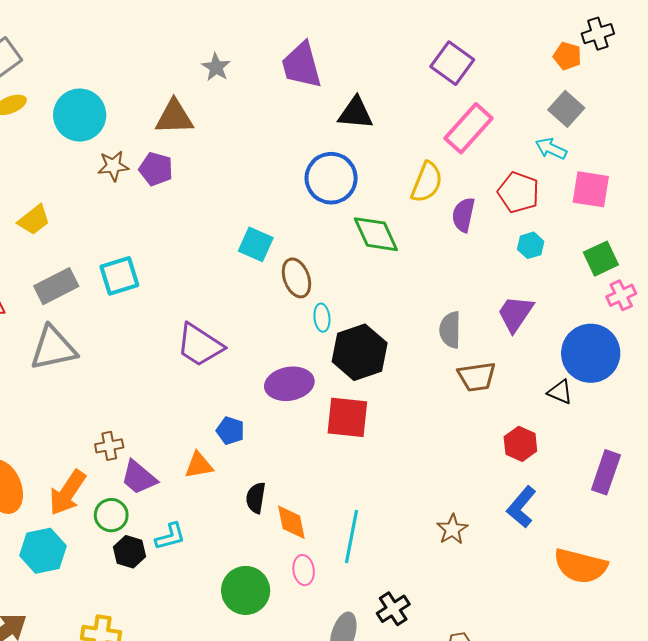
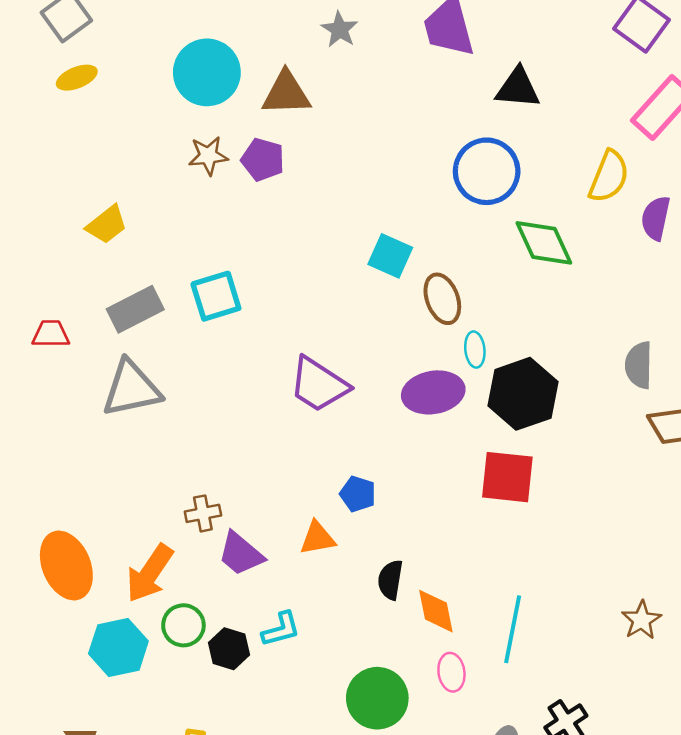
cyan circle: (80, 115) -> (207, 72), moved
purple ellipse: (289, 384) -> (433, 392), moved
green circle: (111, 515) -> (183, 625), moved

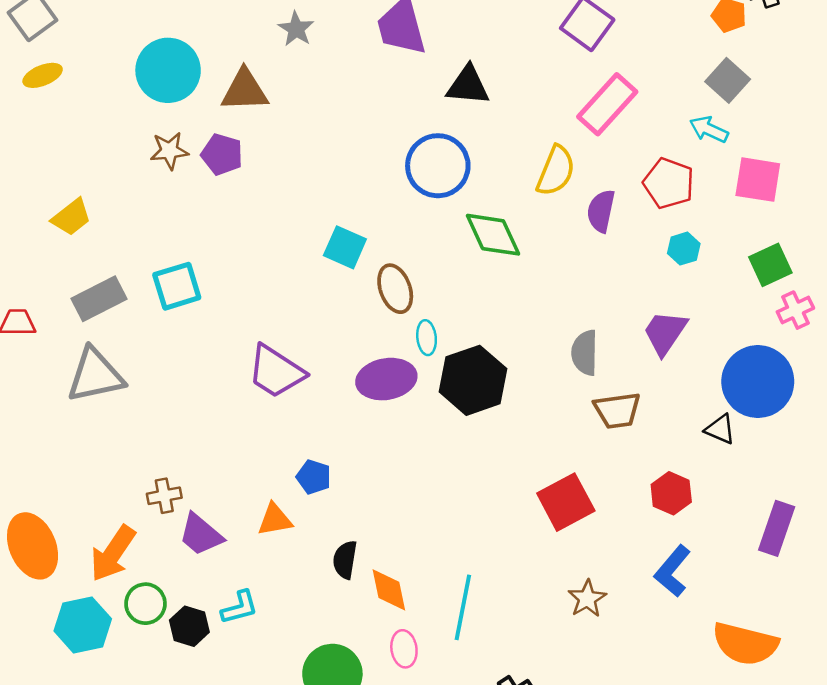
red square: (507, 477) -> (566, 502), moved, turned -34

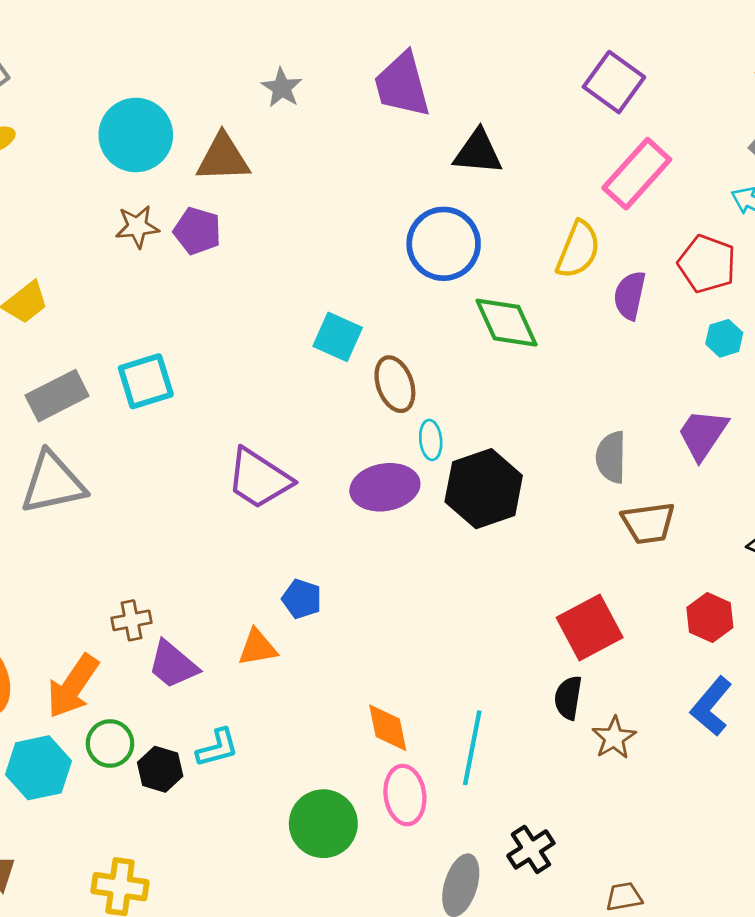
black semicircle: (345, 560) -> (568, 698), moved
pink ellipse: (404, 649) -> (405, 795), size x1.4

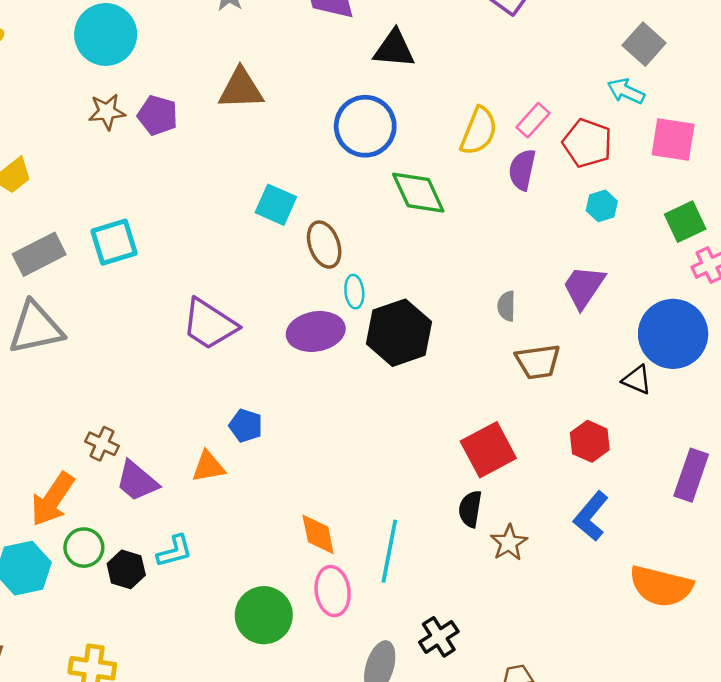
brown triangle: (223, 158) -> (241, 89), moved
pink rectangle: (637, 174) -> (533, 120), moved, size x0.6
gray semicircle: (611, 457) -> (506, 306), size x0.7
brown cross: (131, 620) -> (102, 444), turned 36

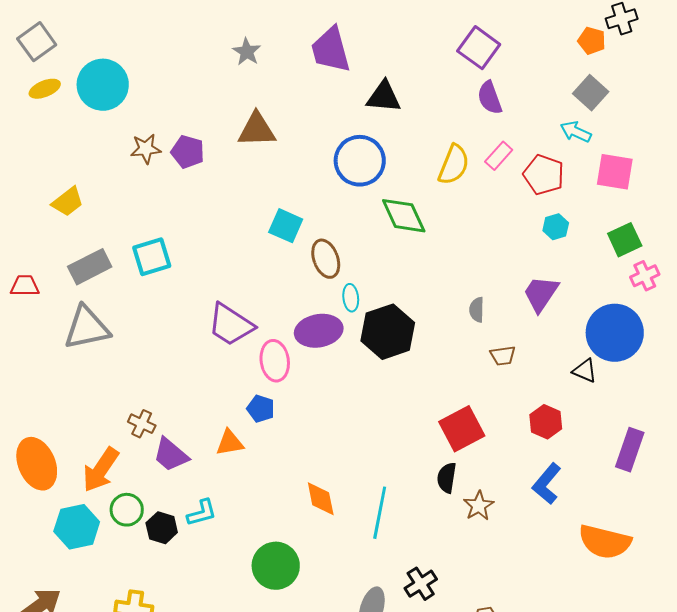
cyan circle: (106, 34) -> (103, 85), moved
purple semicircle: (522, 170) -> (490, 98), moved, turned -32
brown trapezoid: (538, 362) -> (503, 356), size x0.7
pink ellipse: (333, 591) -> (275, 361), moved

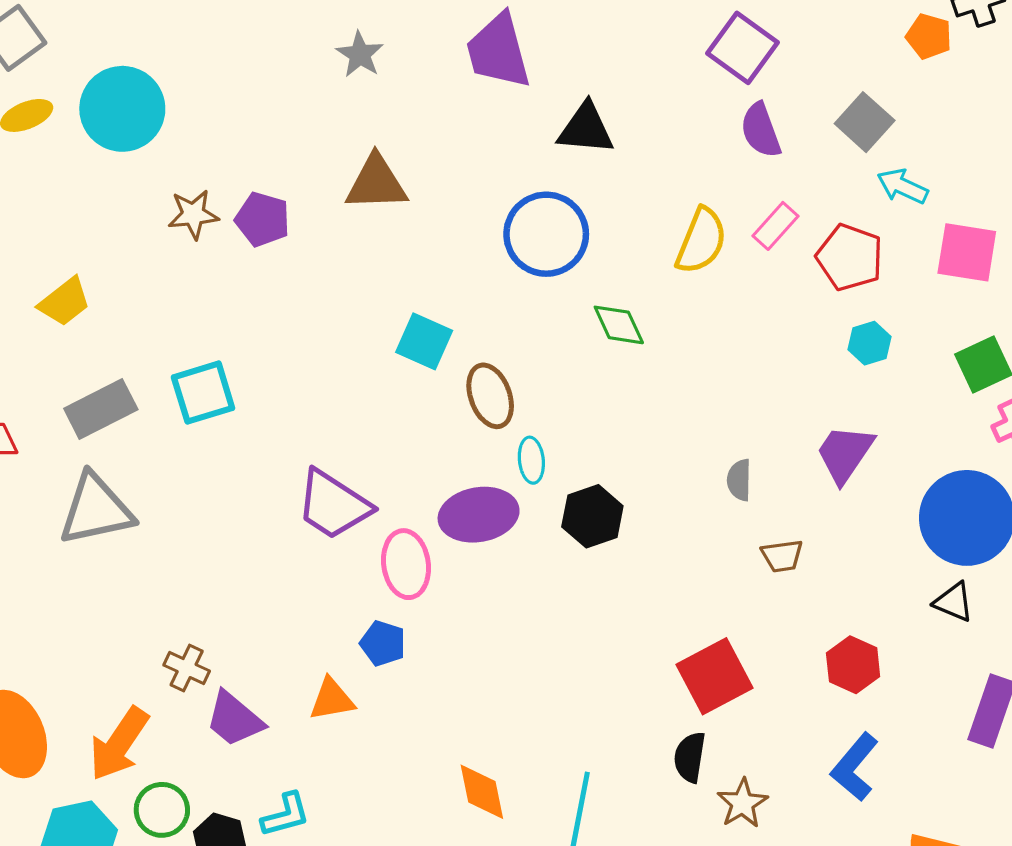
gray square: (591, 93) -> (865, 122), moved
green diamond: (404, 216) -> (619, 325), size x0.7
black hexagon: (388, 332) -> (592, 516), size x0.7
black triangle: (585, 371) -> (954, 602), moved

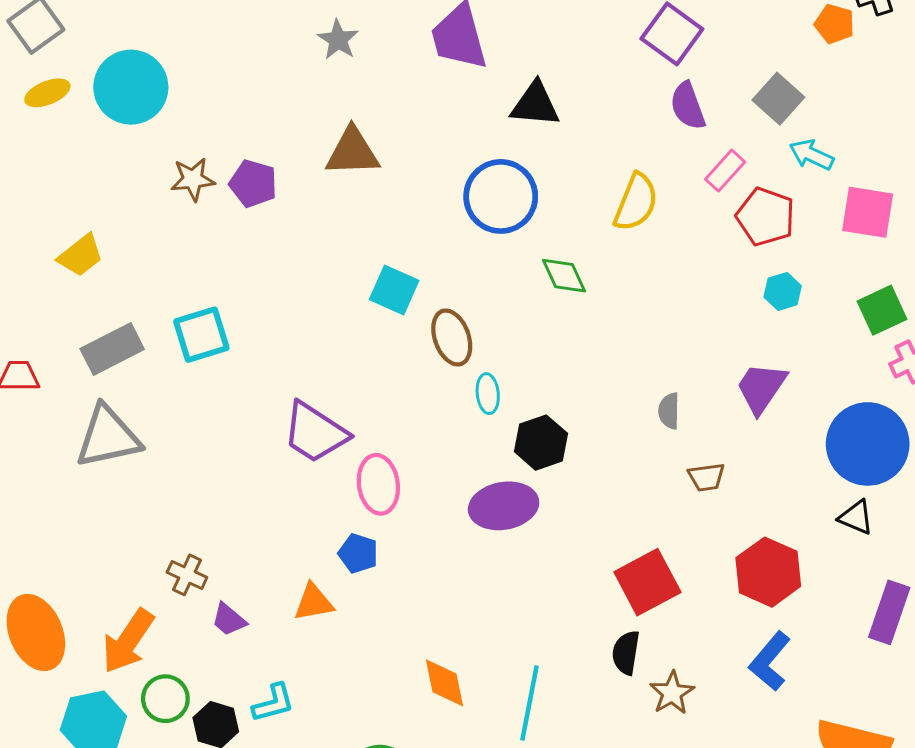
pink rectangle: (775, 226) -> (725, 171), moved
purple ellipse: (479, 515) -> (504, 506), moved
red hexagon: (853, 665) -> (768, 572), size x1.4
purple trapezoid: (234, 719) -> (229, 620), size x0.7

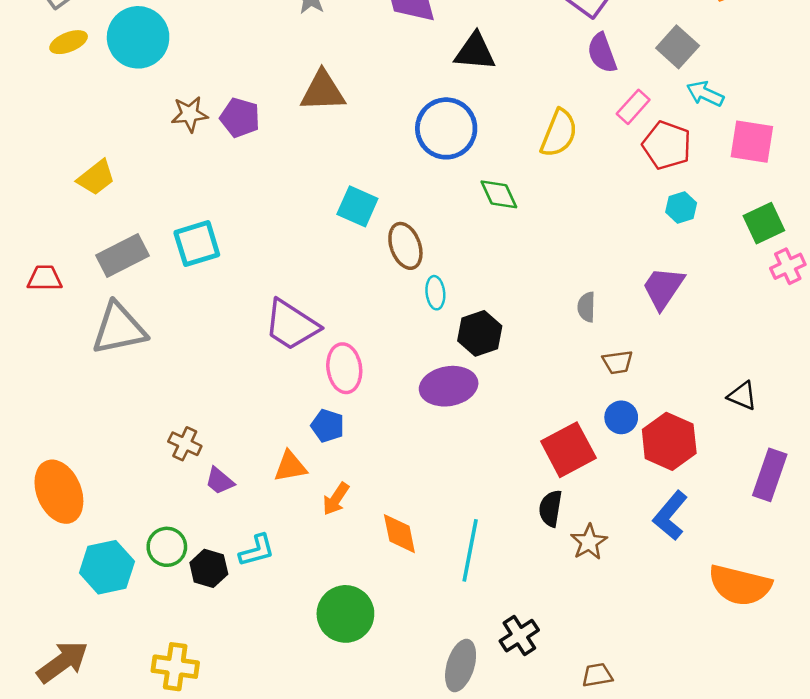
blue circle: (868, 444) -> (621, 417), moved, size x0.5
orange arrow: (128, 641) -> (336, 499), moved, size x0.6

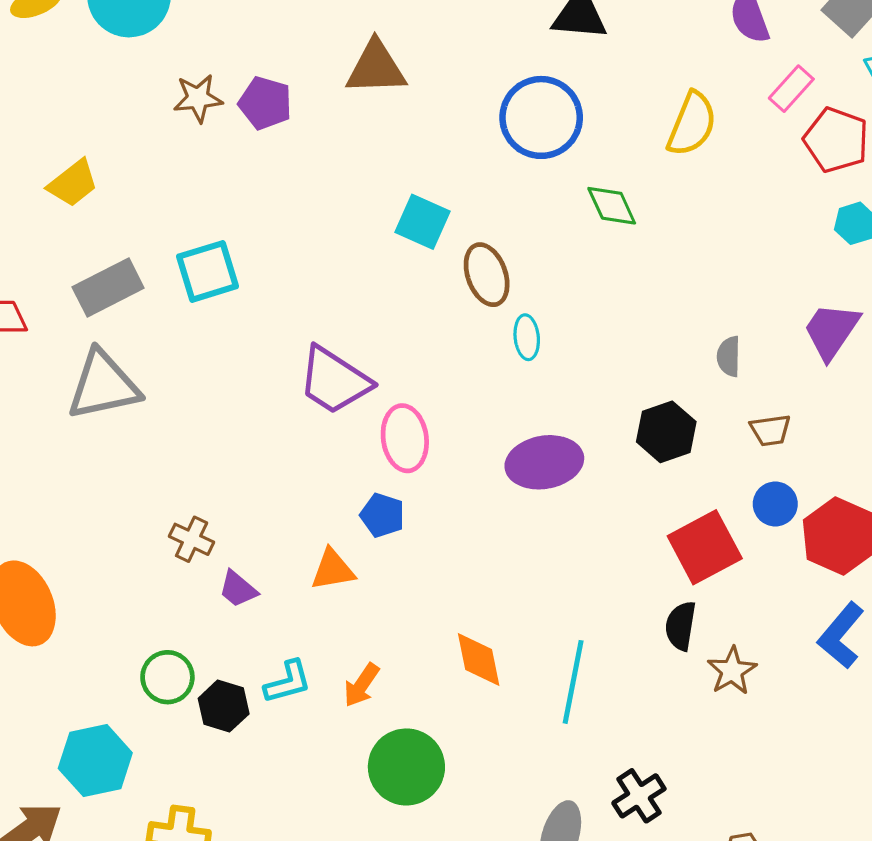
black hexagon: (480, 333) -> (666, 432), moved
orange arrow: (336, 499) -> (362, 685), moved
cyan hexagon: (107, 567) -> (95, 761), moved

